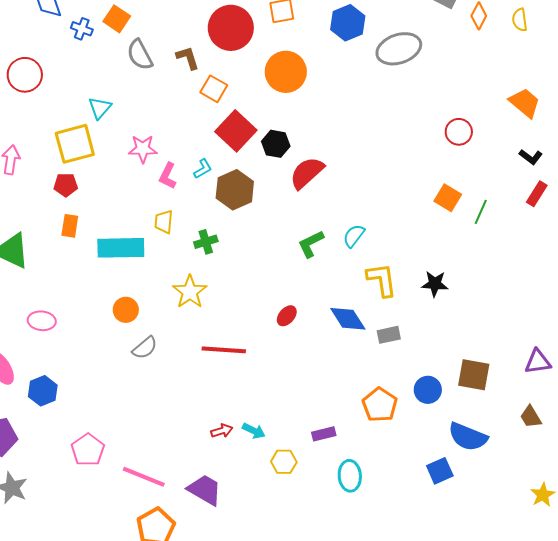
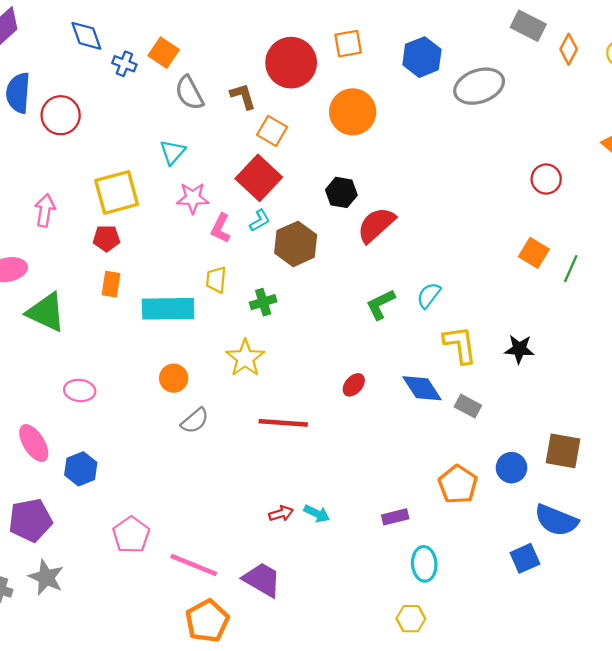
cyan triangle: (100, 108) -> (173, 152), moved
red square: (236, 131) -> (259, 178), moved
gray rectangle: (389, 335) -> (468, 406), turned 40
yellow hexagon: (284, 462) -> (411, 619), moved

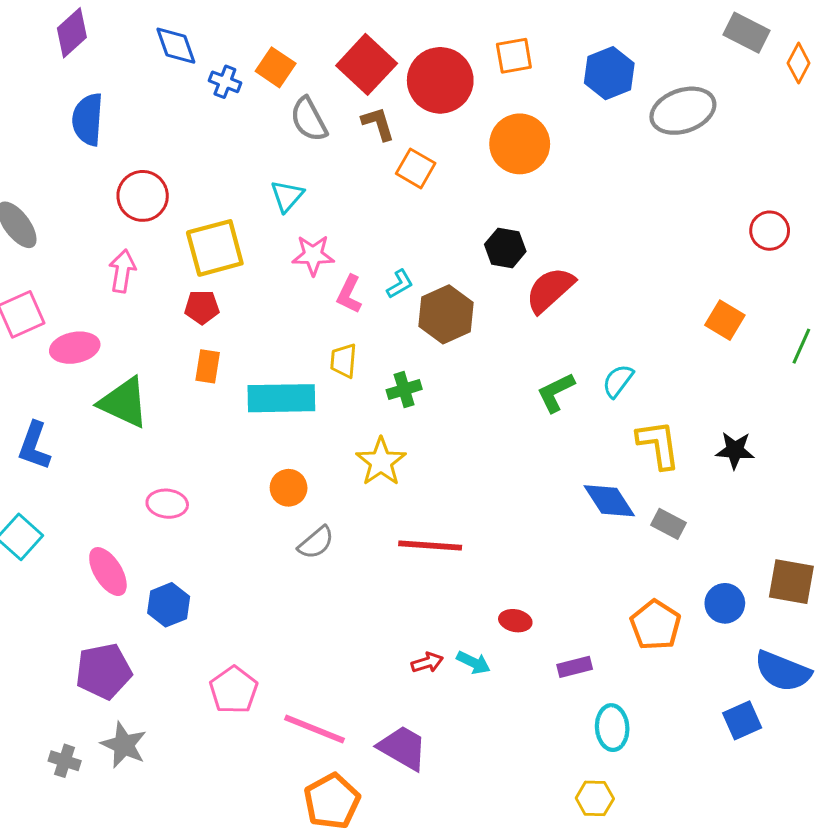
red circle: (61, 115) -> (143, 196), moved
red square: (259, 178) -> (367, 64), moved
orange square: (534, 253) -> (725, 320), moved
red ellipse: (354, 385) -> (515, 621), moved, turned 60

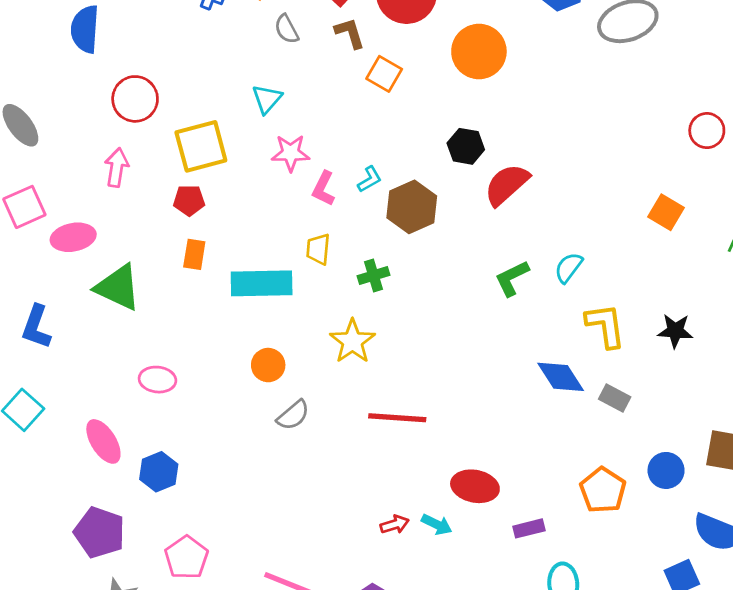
gray semicircle: (309, 119) -> (287, 29), size x0.7
red ellipse: (515, 621) -> (475, 486), size x1.6
purple pentagon: (104, 671) -> (99, 532), turned 30
pink pentagon: (234, 690) -> (186, 557), moved

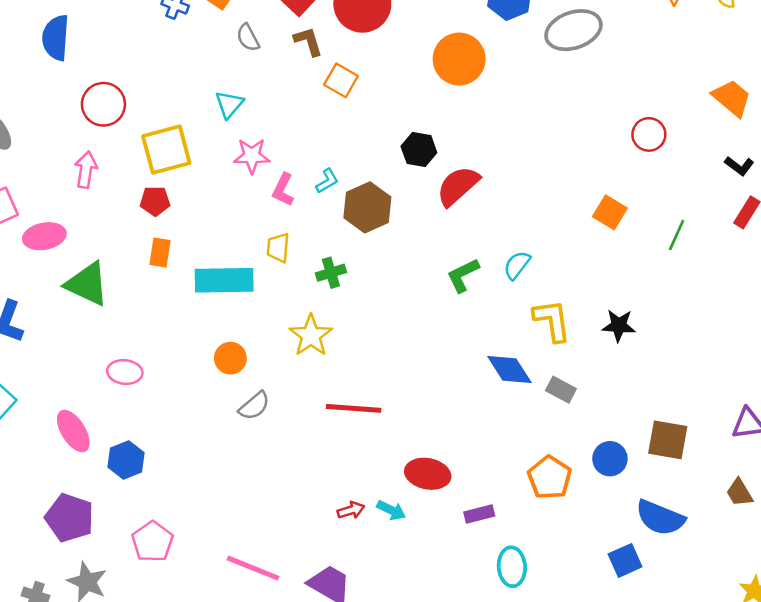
orange circle: (479, 51) -> (459, 59), moved

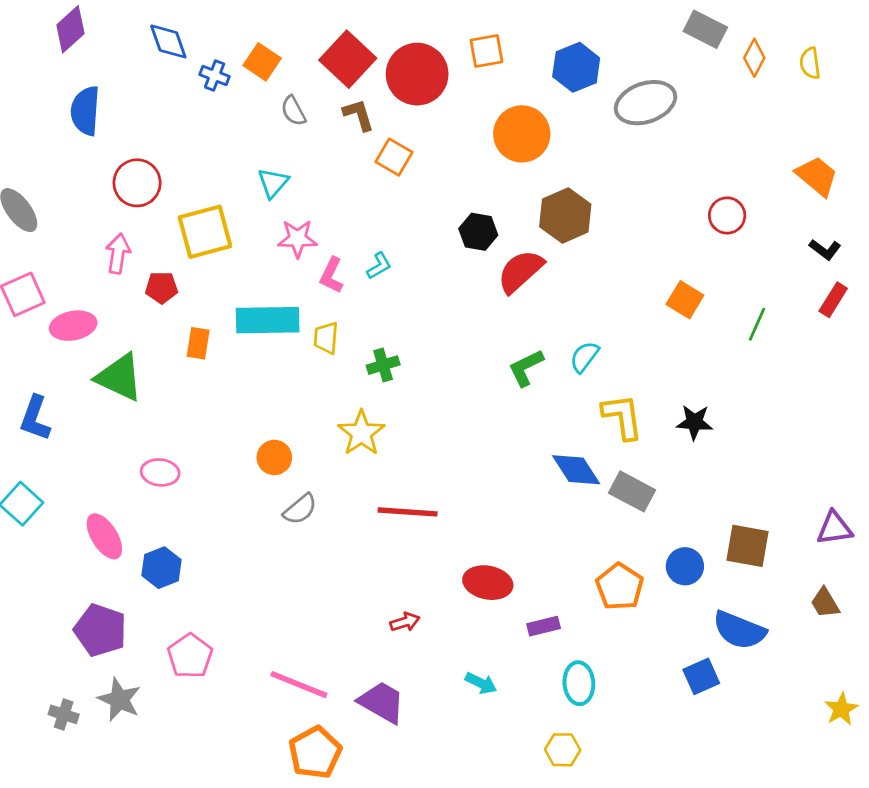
red pentagon: (155, 201) -> (162, 288), moved
brown hexagon: (367, 207) -> (565, 215), moved
cyan rectangle: (224, 280) -> (268, 320), moved
gray rectangle: (561, 390) -> (632, 491), size x1.4
cyan arrow: (391, 510) -> (481, 683), moved

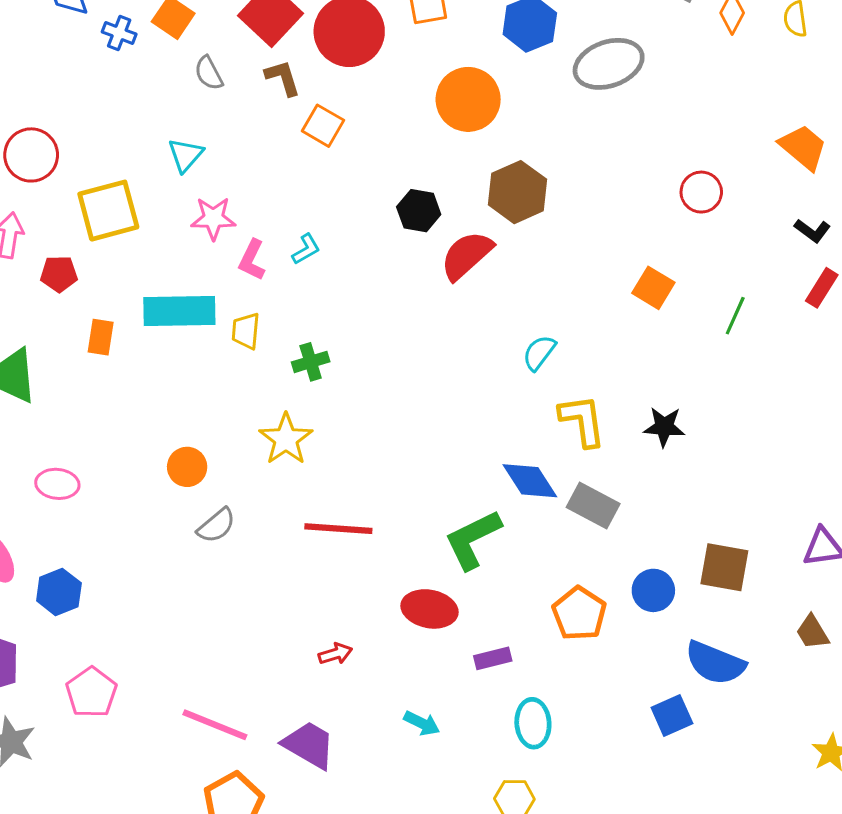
green L-shape: (526, 368) -> (473, 539), moved, size x1.4

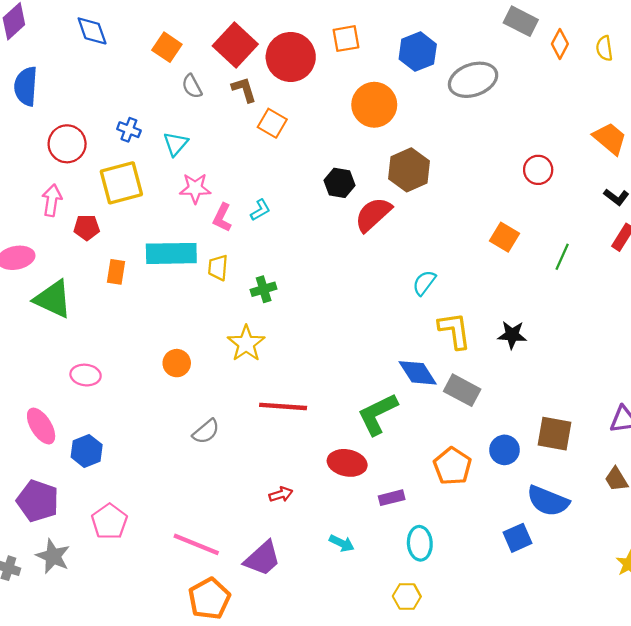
blue cross: (119, 33) -> (129, 130), moved
gray semicircle: (216, 526) -> (206, 431), moved
purple trapezoid: (309, 745) -> (262, 558), turned 108

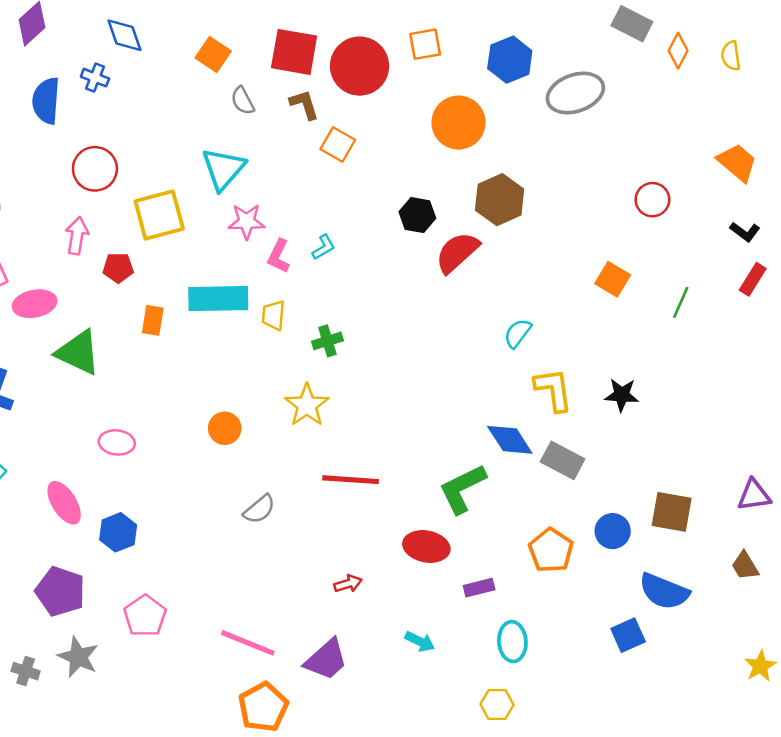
red square: (235, 45) -> (294, 52), turned -33
blue cross: (129, 130) -> (95, 78), moved
cyan triangle: (176, 144) -> (223, 169), size x1.5

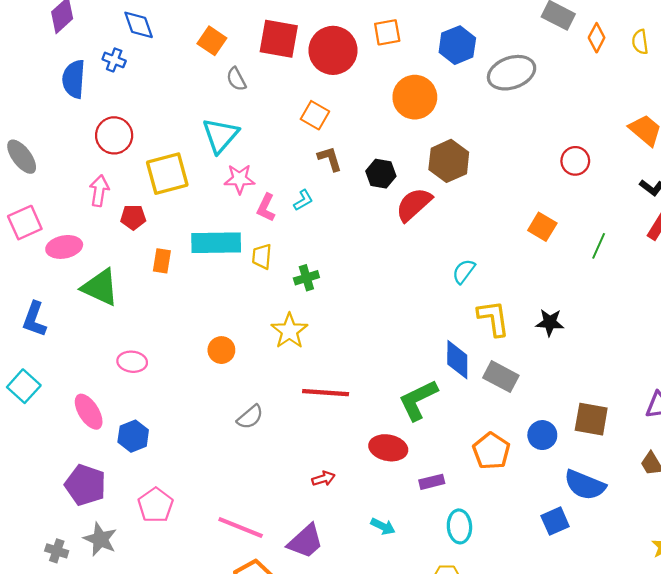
brown L-shape: (304, 105) -> (330, 159), moved
blue diamond: (510, 440) -> (457, 360), turned 33

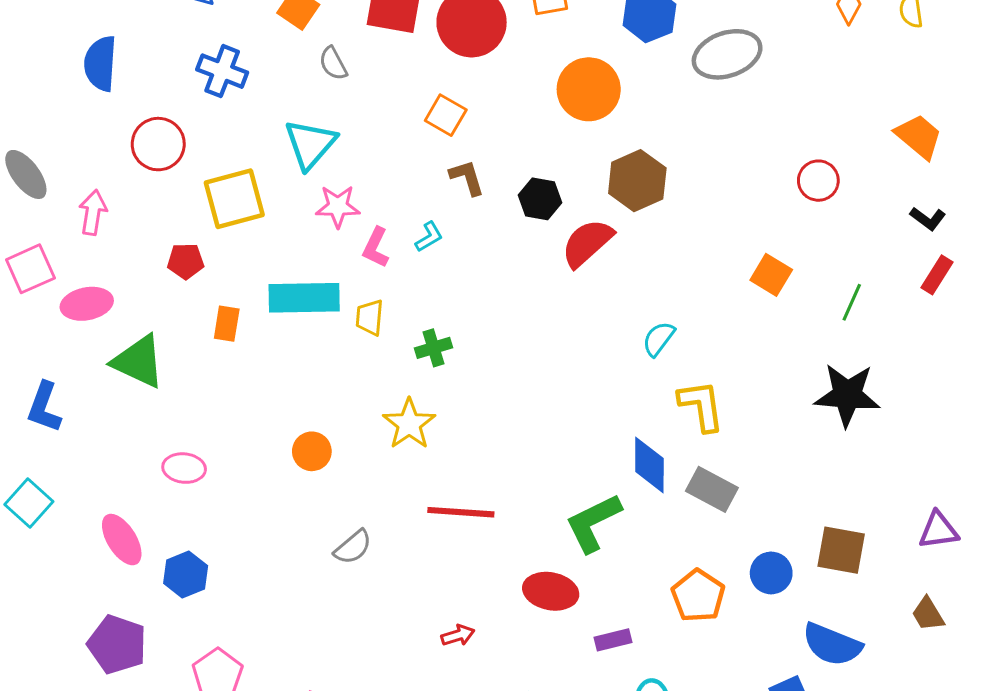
blue cross: (114, 60) -> (222, 71), moved, size x1.5
pink arrow: (99, 191) -> (93, 213), moved
black star: (550, 322) -> (847, 395), moved, size x1.6

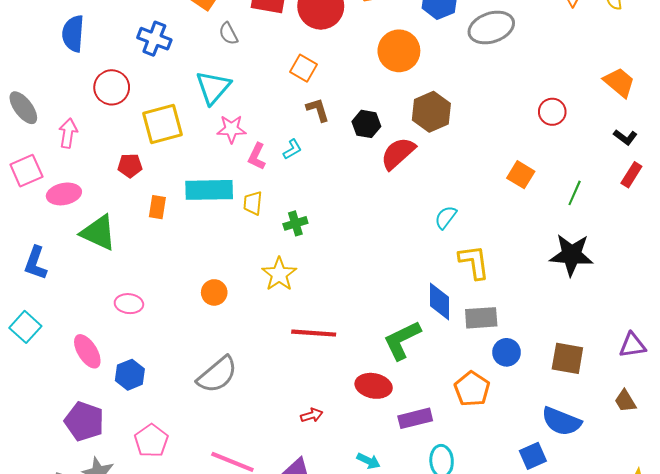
gray rectangle: (712, 489) -> (481, 318), turned -32
gray semicircle: (353, 547) -> (217, 375), moved, size x1.6
blue circle: (771, 573) -> (507, 352), moved
purple rectangle: (613, 640) -> (415, 418), size x1.4

